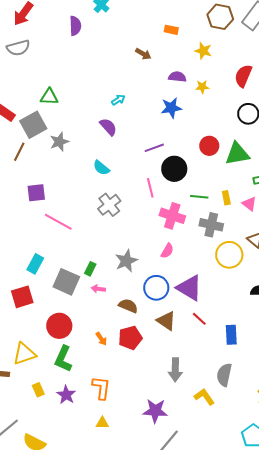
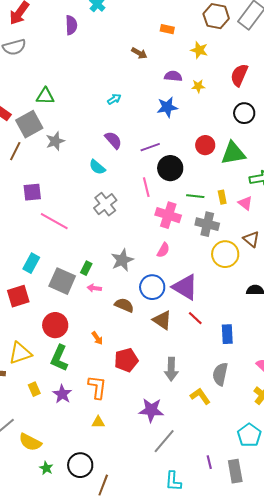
purple semicircle: (108, 127) -> (113, 140), moved
red pentagon: (130, 338) -> (126, 360), moved

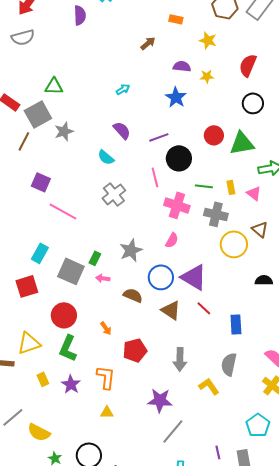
brown arrow: (139, 53) -> (148, 43), turned -70
blue star: (167, 107) -> (176, 97), turned -30
purple square: (32, 192) -> (41, 182), turned 30

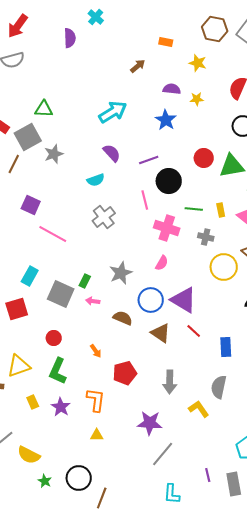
cyan arrow: (123, 89) -> (113, 112), size x2.0
cyan semicircle: (106, 157) -> (96, 180), turned -60
gray cross: (216, 214) -> (206, 237), size x0.7
red circle: (64, 315) -> (54, 338), size x0.6

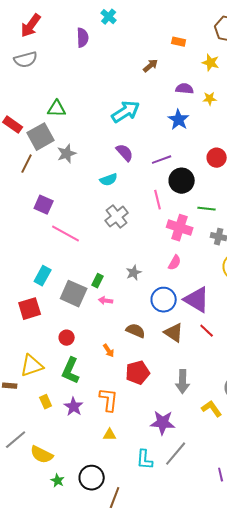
gray star: (121, 273) -> (134, 273), size x0.7
brown semicircle: (123, 318) -> (136, 331), moved
cyan L-shape: (172, 494) -> (145, 460), moved

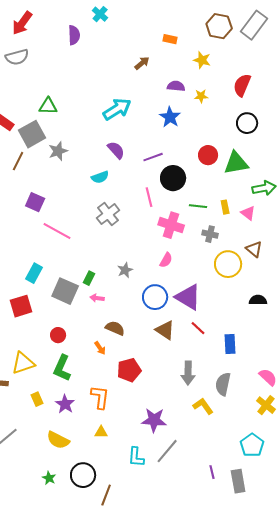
brown semicircle: (136, 331) -> (115, 328), moved
gray arrow: (183, 382) -> (188, 373), moved
yellow semicircle: (42, 455) -> (58, 440), moved

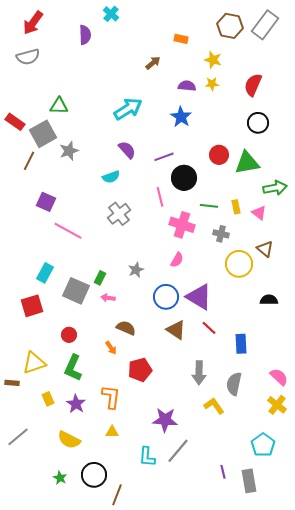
yellow star: (201, 96) -> (212, 84), moved

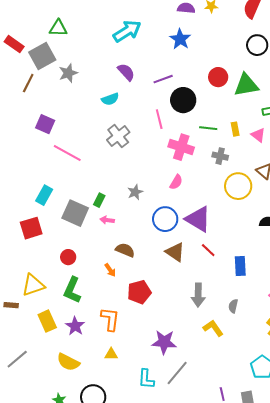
gray semicircle: (234, 384) -> (233, 306), size x0.6
yellow rectangle: (48, 399) -> (47, 321), size x1.5

